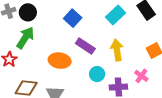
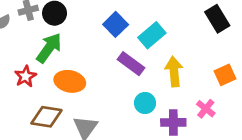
cyan rectangle: (115, 15) -> (152, 35), moved
orange ellipse: (60, 61) -> (70, 81), moved

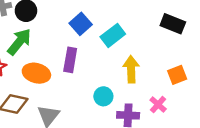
black rectangle: (217, 19) -> (173, 24), turned -40
purple rectangle: (131, 64) -> (70, 60), moved, turned 60

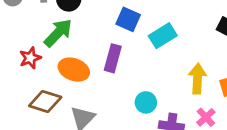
blue square: (81, 24) -> (128, 19), turned -30
yellow arrow: (131, 69) -> (197, 79), moved

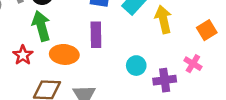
green arrow: (58, 33) -> (41, 26), turned -44
yellow arrow: (197, 79) -> (163, 19), moved

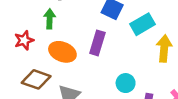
green arrow: (41, 26) -> (50, 19), size x0.7

